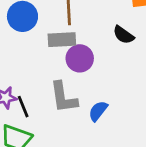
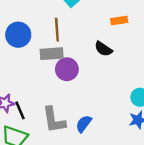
gray L-shape: (63, 97) -> (54, 120), moved
blue semicircle: (98, 111) -> (84, 124), moved

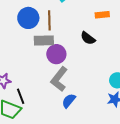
blue circle: (18, 35) -> (28, 18), moved
black line: (20, 110) -> (21, 96), moved
gray L-shape: (54, 120) -> (59, 79), moved, turned 45

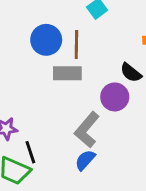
purple circle: (56, 54) -> (115, 97), moved
blue semicircle: (69, 101) -> (85, 160), moved

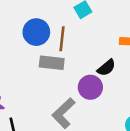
black semicircle: (131, 73) -> (106, 68), turned -84

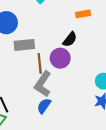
brown line: (62, 39) -> (40, 63), moved

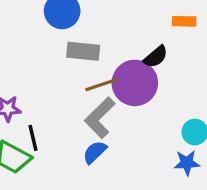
purple circle: (60, 58) -> (135, 83), size x1.4
brown line: (40, 63) -> (101, 85), turned 66

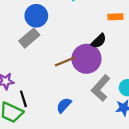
gray rectangle: (83, 51) -> (29, 38), moved, turned -42
gray L-shape: (100, 118) -> (101, 88), moved

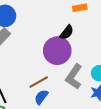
brown line: (65, 61) -> (39, 82), moved

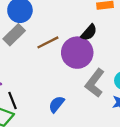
brown line: (39, 82) -> (48, 42), moved

